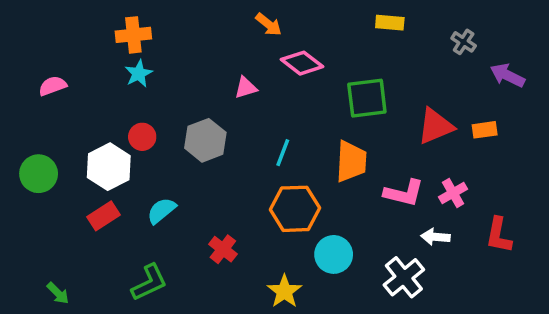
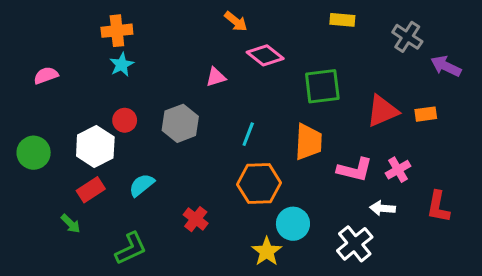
gray cross: (464, 42) -> (407, 37), size x1.4
yellow star: (284, 291) -> (267, 252), moved
green arrow: (58, 293) -> (71, 224), moved

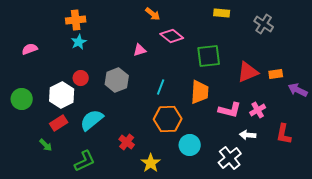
purple arrow: (446, 66) -> (298, 90), moved
cyan semicircle: (142, 185) -> (92, 120), size x1.4
yellow star: (267, 252) -> (151, 163), moved

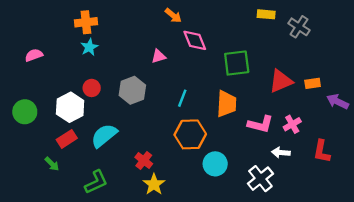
yellow rectangle: (222, 13) -> (266, 14), moved
pink diamond: (172, 36) -> (195, 40), turned 30
yellow star: (151, 163) -> (154, 184), moved

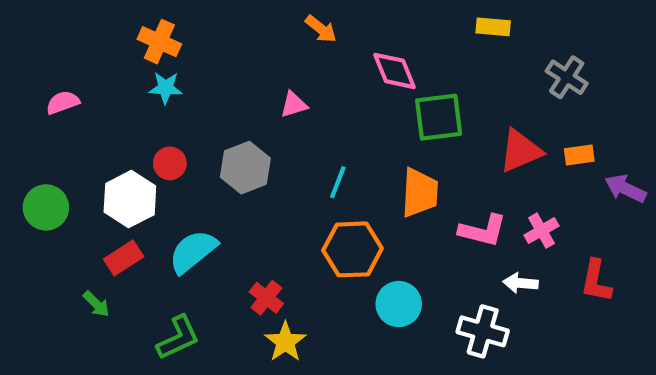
orange cross: (86, 22) -> (159, 42), turned 30
gray cross: (299, 27) -> (567, 77), moved
pink diamond: (195, 40) -> (394, 71), moved
cyan star: (89, 47) -> (166, 88), turned 30
white cross: (260, 179) -> (483, 331), turned -35

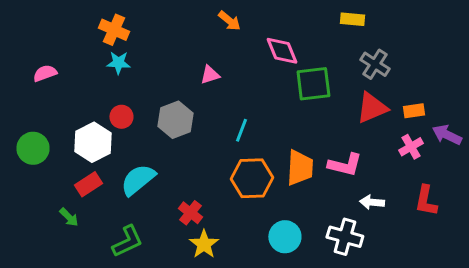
gray cross: (567, 77) -> (375, 64), moved
orange trapezoid: (420, 193) -> (300, 168), moved
pink cross: (541, 231) -> (411, 147), moved
cyan circle: (399, 304) -> (285, 237), moved

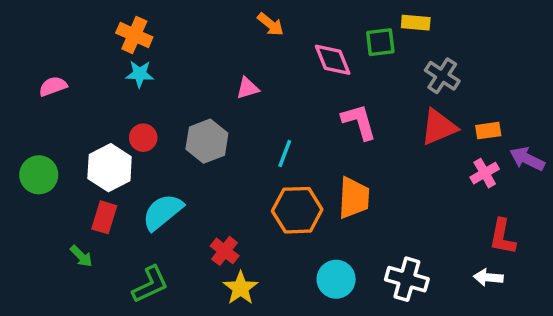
green square: (313, 84) -> (380, 42), moved, size x0.7
pink L-shape: (345, 165) -> (359, 122), moved, turned -120
red rectangle: (88, 184) -> (104, 217), turned -40
white arrow: (372, 202) -> (488, 277), moved

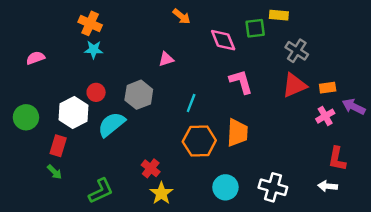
cyan semicircle: (163, 212) -> (111, 124), moved
red rectangle: (104, 217) -> (58, 146), moved

